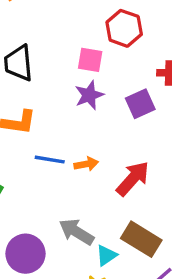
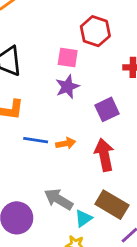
purple square: (140, 104) -> (107, 109), moved
red arrow: (133, 179) -> (104, 155), turned -52

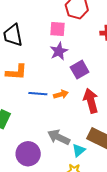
purple square: (107, 109) -> (80, 70), moved

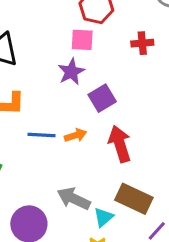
pink square: (57, 29) -> (82, 40), moved

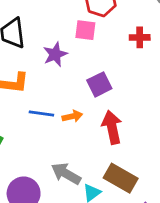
purple star: (71, 72) -> (55, 54), moved

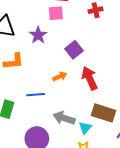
blue line: (41, 114) -> (36, 95), moved

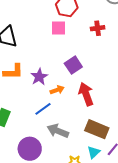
purple star: (38, 35) -> (39, 77), moved
blue line: (36, 95) -> (43, 109), moved, turned -36
cyan triangle: (85, 128) -> (94, 152), moved

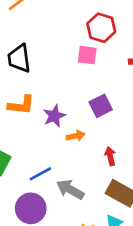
red arrow: (86, 94) -> (110, 156), moved, size x0.6
blue line: (43, 109) -> (40, 174), moved

